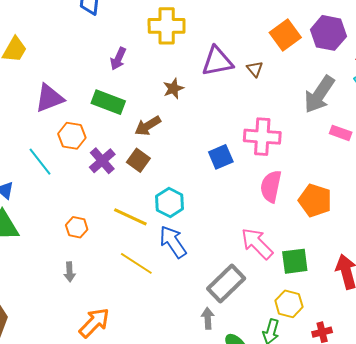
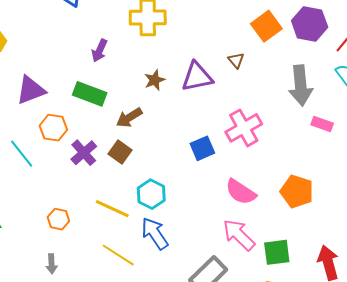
purple triangle: (217, 61) -> (197, 77), moved
gray arrow: (319, 94) -> (301, 86), turned -39
pink cross: (262, 137) -> (244, 128), turned -33
pink semicircle: (271, 186) -> (241, 192), moved, turned -68

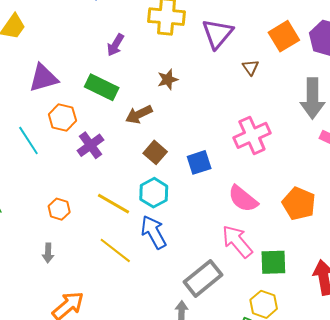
purple triangle: (197, 77) -> (217, 34), moved, turned -44
blue square: (202, 148) -> (199, 162), moved
brown square: (120, 152) -> (155, 152), moved

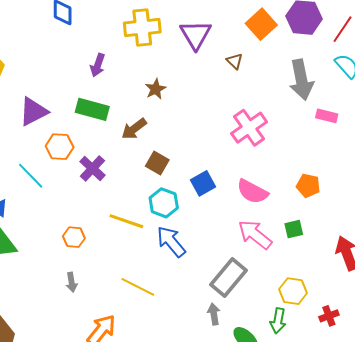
blue square: (199, 162) -> (203, 183), moved
orange pentagon: (299, 204) -> (308, 186), size x0.7
yellow line: (115, 250) -> (138, 287), moved
green square: (273, 262) -> (294, 229), moved, size x0.7

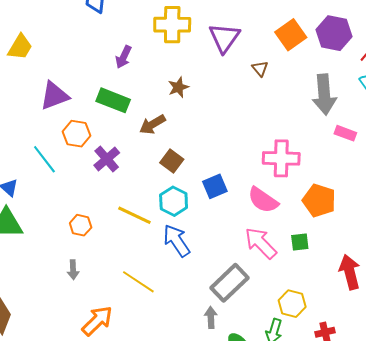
pink cross: (249, 128) -> (281, 158), moved, turned 30
orange pentagon: (308, 186) -> (319, 200), size x1.4

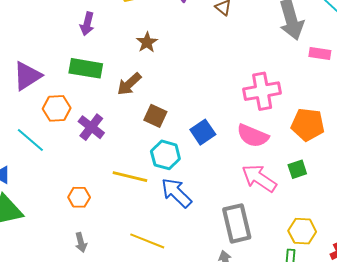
gray rectangle: (230, 283) -> (237, 223), turned -48

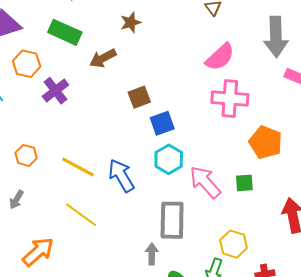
brown square: (155, 116) -> (139, 97), moved, turned 30
pink semicircle: (253, 136) -> (220, 57), moved, turned -80
cyan hexagon: (165, 155) -> (169, 159), moved
yellow line: (130, 177) -> (78, 167), moved
gray arrow: (81, 242) -> (16, 200), turned 30

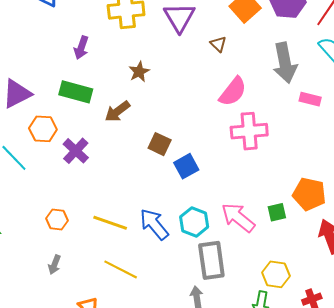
brown square: (139, 97) -> (160, 144), turned -35
orange pentagon: (266, 142) -> (309, 194), moved
cyan hexagon: (169, 159) -> (194, 222), moved

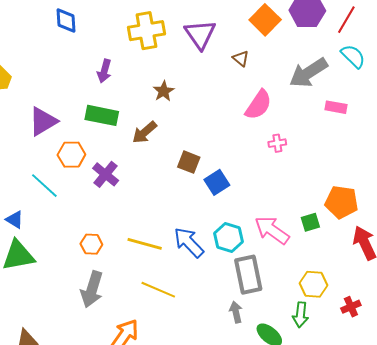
gray arrow: (285, 63) -> (308, 73), turned 72
pink cross: (249, 131) -> (277, 143), size x0.5
gray arrow: (54, 265) -> (92, 289), size x1.8

